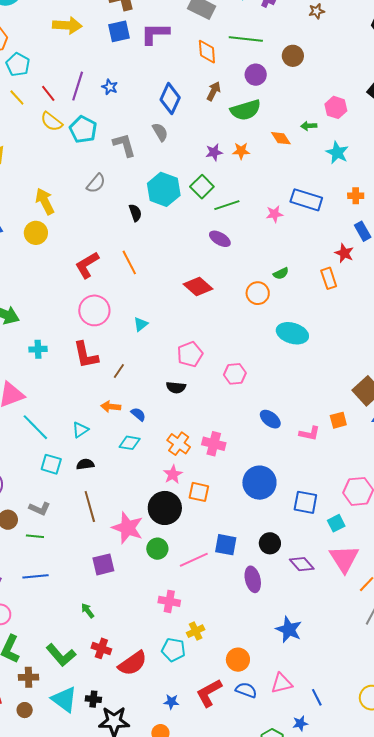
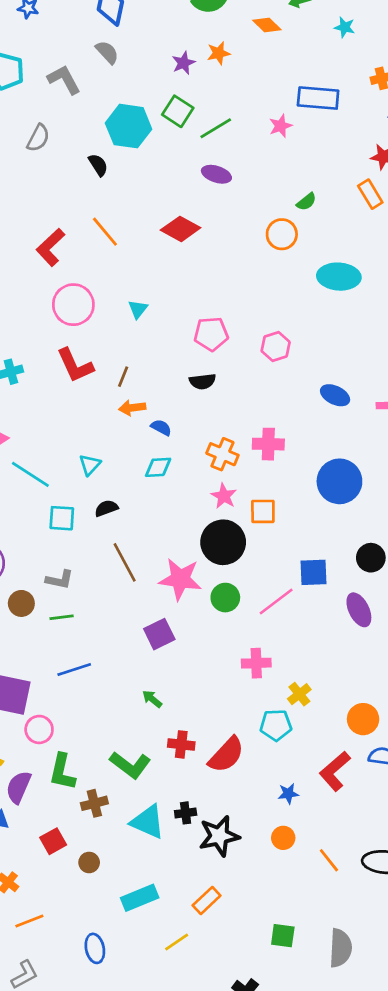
cyan star: (337, 153) -> (345, 27), size x0.7
red diamond: (198, 287) -> (181, 229), moved
pink pentagon: (190, 354) -> (211, 334), turned 30
orange arrow: (111, 407) -> (132, 408), moved
brown circle: (25, 710) -> (89, 863), moved

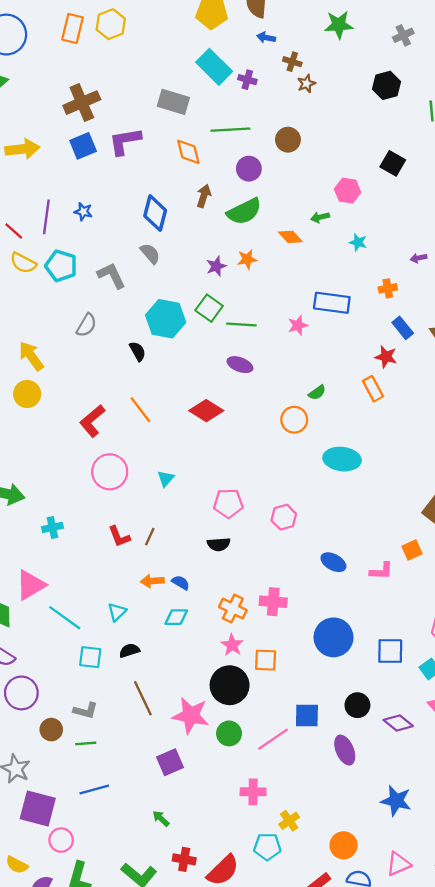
green line: (216, 128) -> (241, 325), turned 32
red L-shape: (75, 365) -> (119, 537), moved, size x0.7
orange arrow: (132, 408) -> (152, 581), moved

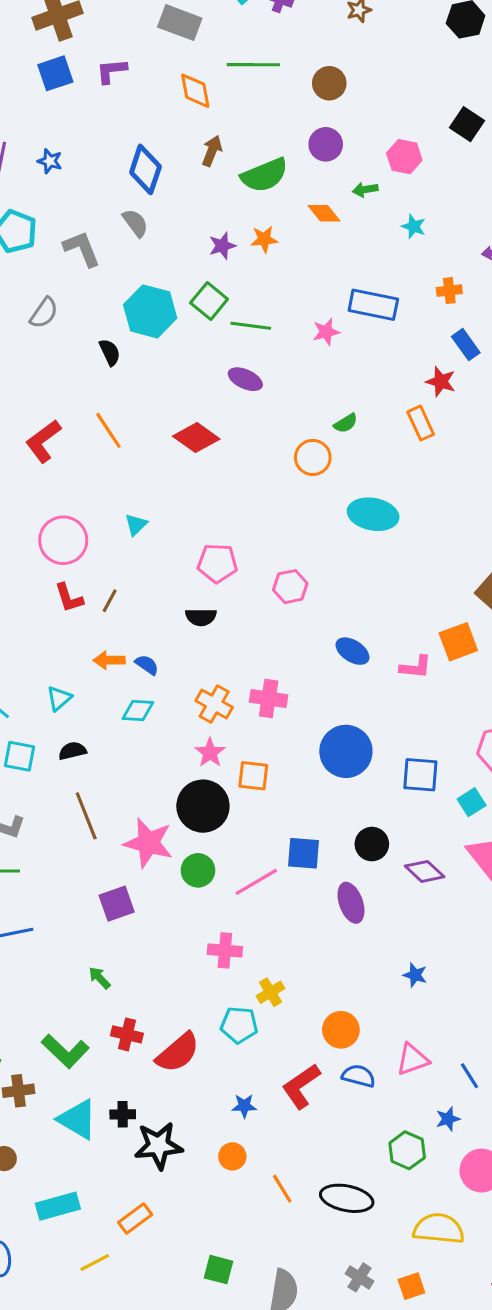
purple L-shape: (125, 141) -> (111, 71), size x0.7
purple circle: (249, 169) -> (326, 144), moved
pink circle: (110, 472) -> (63, 540), moved
orange square: (412, 550) -> (458, 642), size x1.4
blue star: (396, 801) -> (415, 975), size x0.6

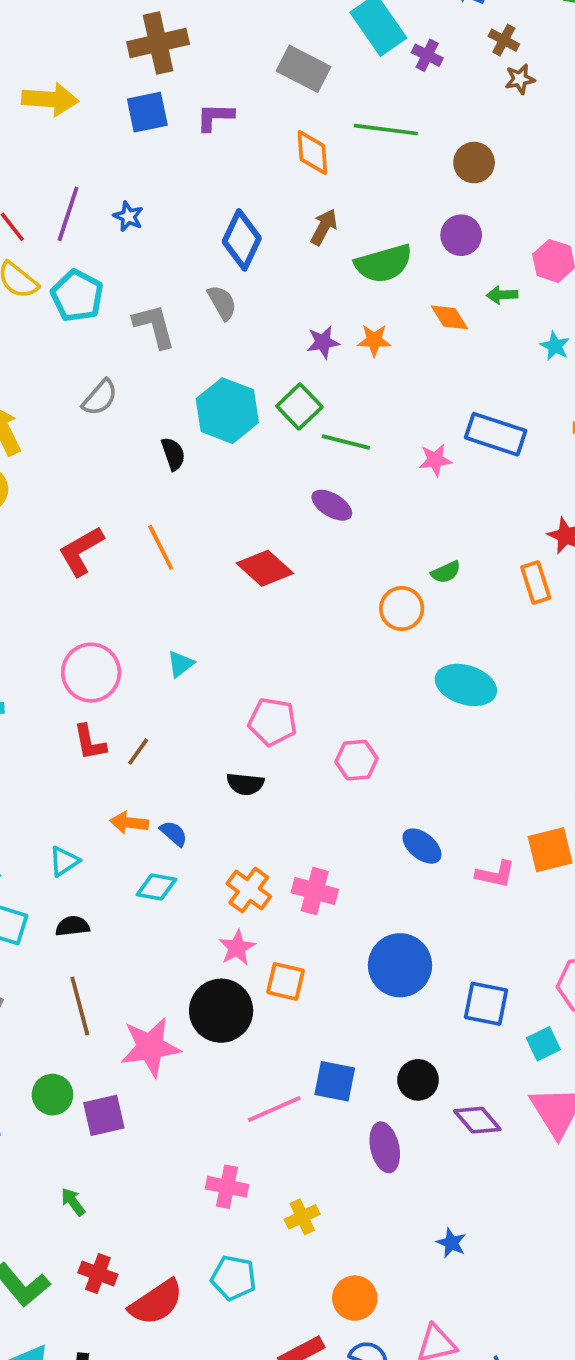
pink star: (148, 843) -> (150, 1047), turned -30
green circle: (198, 870) -> (52, 1095), moved
yellow cross: (270, 992) -> (302, 1217), moved

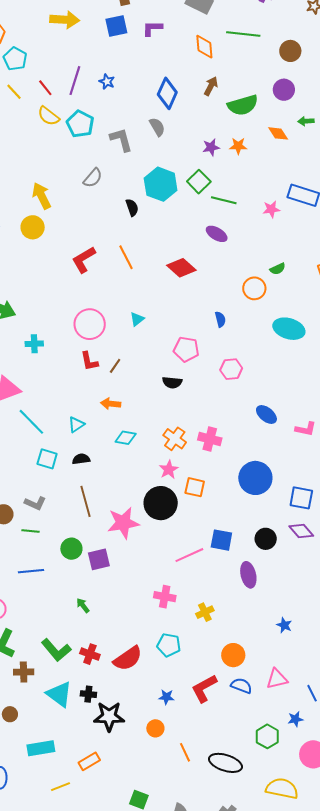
blue semicircle: (174, 833) -> (220, 319), moved, turned 35
purple diamond: (477, 1120) -> (301, 531), moved
red cross: (98, 1274) -> (90, 654), moved

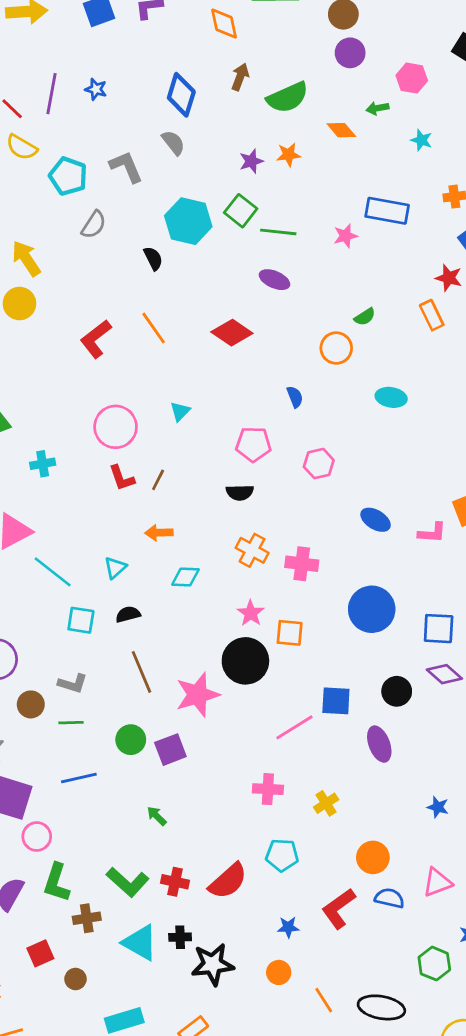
purple circle: (284, 90) -> (350, 53), moved
cyan pentagon: (80, 124) -> (68, 176), moved
cyan ellipse: (289, 329) -> (391, 397), size x0.7
orange cross: (175, 439) -> (252, 550), moved

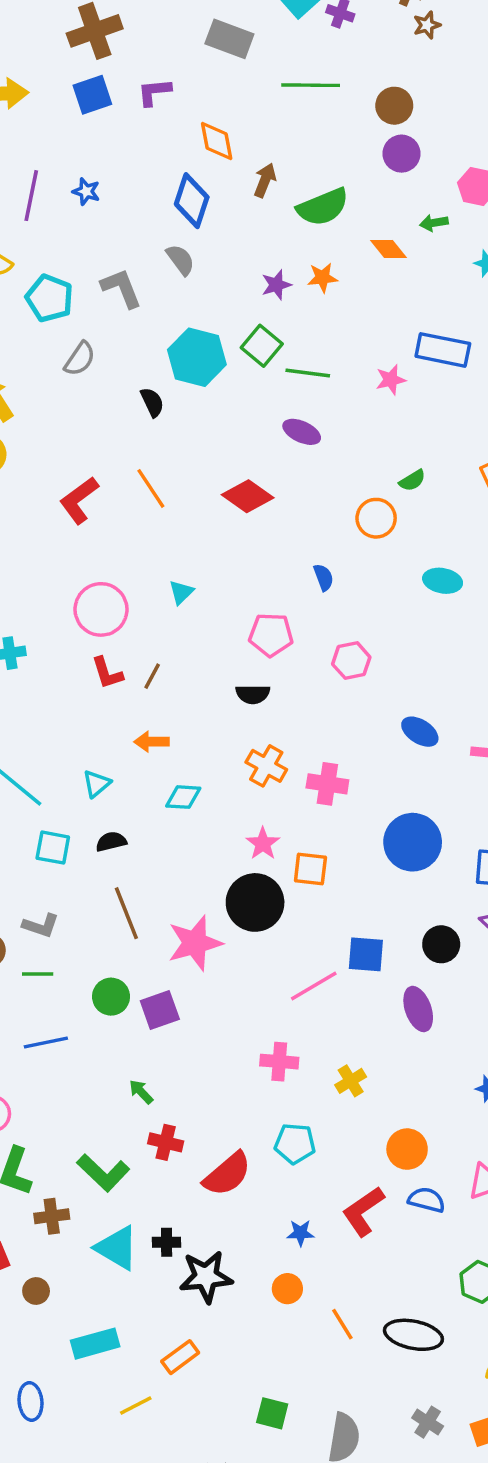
orange diamond: (224, 24) -> (217, 141), moved
red cross: (175, 882) -> (166, 1142), moved

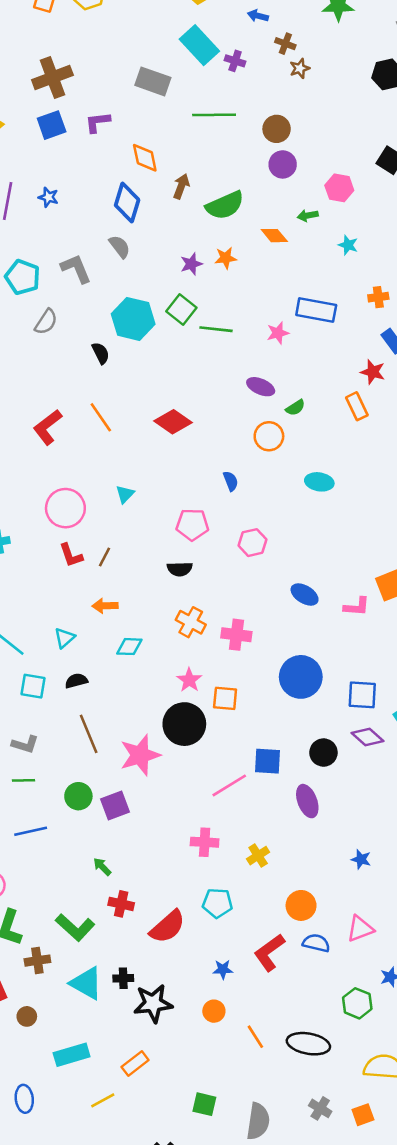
purple ellipse: (302, 432) -> (261, 387), moved

